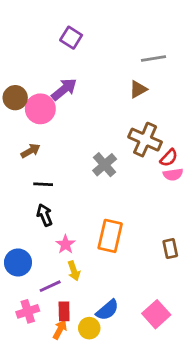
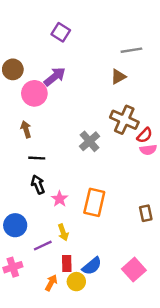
brown circle: (15, 98) -> (13, 69), moved
brown arrow: (31, 151) -> (26, 129), turned -77
pink star: (65, 244) -> (60, 199), moved
pink cross: (28, 311) -> (13, 267), moved
red rectangle: (64, 311) -> (67, 264), moved

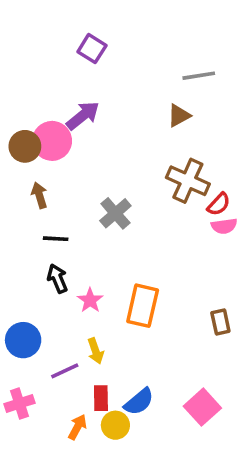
brown circle: (13, 69) -> (25, 146), moved
gray cross: (90, 141) -> (115, 213), moved

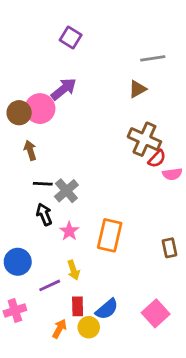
red semicircle: (219, 204) -> (157, 159), moved
gray cross: (115, 213) -> (66, 191), moved

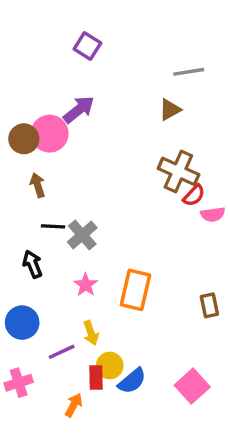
black arrow: (44, 214) -> (32, 264), moved
yellow circle: (89, 327) -> (110, 365), moved

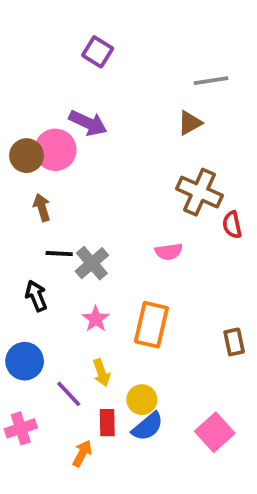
purple arrow: (79, 110) -> (88, 123), turned 64
red semicircle: (194, 195) -> (232, 225), moved, turned 125
pink semicircle: (213, 214) -> (169, 252), moved
purple line: (62, 352) -> (69, 394), turned 72
yellow circle: (110, 365) -> (142, 400), moved

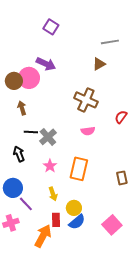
brown cross: (199, 192) -> (86, 100), moved
red semicircle: (232, 225) -> (121, 117), turned 48
purple line: (69, 394) -> (26, 204), moved
orange arrow: (82, 453) -> (43, 236), size x1.6

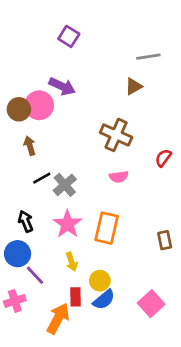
black line: (31, 132) -> (42, 178), turned -32
black arrow: (19, 154) -> (26, 221), moved
pink star: (50, 166) -> (67, 224), size x1.5

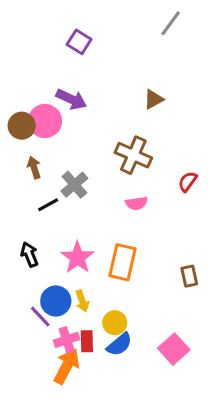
gray line: (148, 57) -> (171, 23), moved, turned -45
gray cross: (65, 185) -> (74, 185), moved
blue circle: (18, 254) -> (56, 301), moved
pink cross: (15, 301) -> (67, 340), moved

